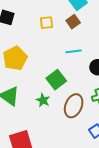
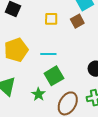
cyan line: (73, 51) -> (48, 54), moved

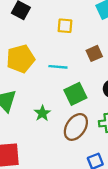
brown square: (77, 21) -> (94, 53), moved
green square: (54, 76) -> (75, 94), moved

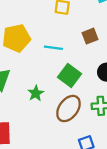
green square: (75, 94) -> (69, 75), turned -30

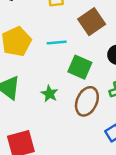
brown square: (90, 36) -> (92, 22), size x1.5

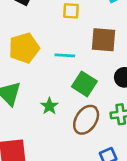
brown square: (92, 22) -> (103, 40), turned 30

